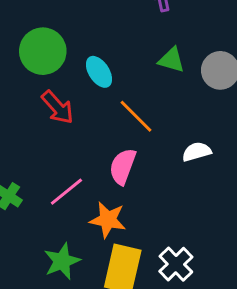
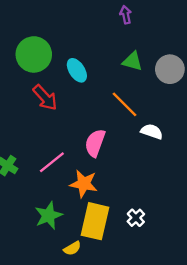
orange line: (136, 116) -> (125, 104), moved
white semicircle: (197, 152) -> (152, 132), turned 35
white cross: (176, 264) -> (136, 218), size x0.7

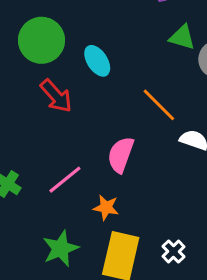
green triangle: (132, 61) -> (182, 37), moved
orange star: (84, 184) -> (106, 207), size x0.7

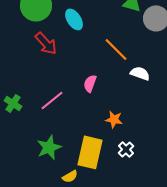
pink semicircle: (121, 155) -> (90, 83), size x0.7
orange star: (106, 207) -> (114, 119), moved

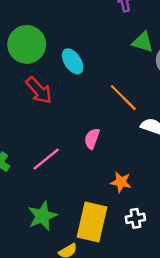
white cross: (126, 149) -> (135, 218), turned 35

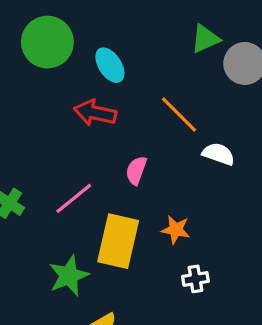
green triangle: (143, 42) -> (205, 39), turned -40
red arrow: (39, 90) -> (95, 113), moved, turned 144
yellow rectangle: (92, 222) -> (118, 241), moved

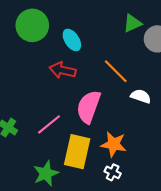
pink semicircle: (136, 170) -> (89, 107), size x1.8
orange star: (176, 230) -> (114, 144), size x1.4
white cross: (195, 279) -> (113, 172), moved, turned 35

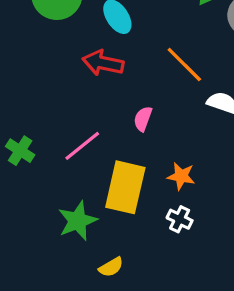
pink semicircle: (89, 107) -> (143, 119), size x0.5
orange star: (114, 144) -> (181, 176), size x0.7

